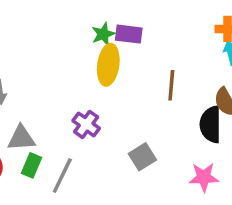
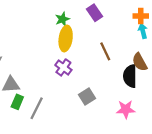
purple rectangle: (129, 34) -> (95, 13), moved, turned 49
brown line: (171, 85) -> (105, 51), turned -30
purple cross: (86, 124) -> (63, 67), moved

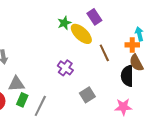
orange cross: (141, 16) -> (132, 45), moved
yellow ellipse: (66, 39) -> (81, 34), moved, turned -55

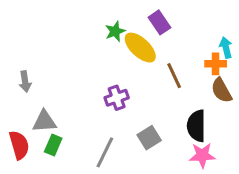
purple cross: (65, 68) -> (117, 98), turned 35
black semicircle: (127, 76) -> (196, 126), moved
gray line: (40, 106) -> (105, 152), moved

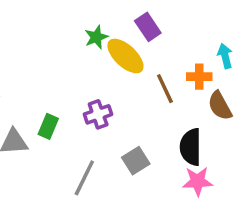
orange cross: (216, 64) -> (199, 77), moved
green rectangle: (53, 145) -> (48, 126), moved

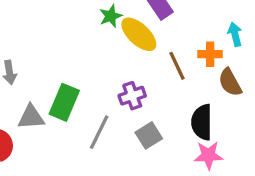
purple cross: (98, 114) -> (132, 96), moved
green rectangle: (48, 126) -> (64, 102), size x1.5
gray line: (84, 178) -> (99, 132), moved

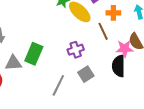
orange cross: (210, 54) -> (113, 13), moved
gray line: (99, 132) -> (58, 85), moved
pink star: (208, 155) -> (125, 49), moved

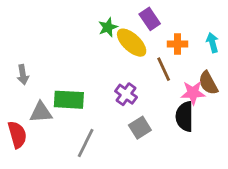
purple cross: (76, 50) -> (126, 94), turned -35
green rectangle: (34, 54) -> (69, 100), turned 70
gray line: (58, 85) -> (86, 143), moved

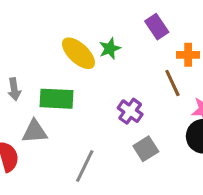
green star: (108, 27) -> (110, 49), moved
yellow ellipse: (132, 43) -> (78, 53), moved
green rectangle: (69, 100) -> (57, 99), moved

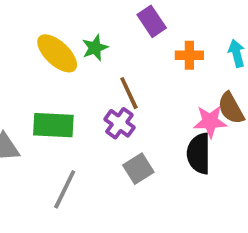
brown line: (172, 83) -> (129, 93), moved
green rectangle: (57, 99) -> (53, 125), moved

